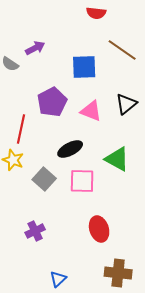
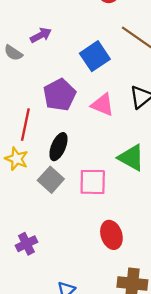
blue square: (84, 67) -> (95, 56), turned -32
black ellipse: (70, 149) -> (58, 147), moved, turned -40
purple cross: (35, 231) -> (26, 244), moved

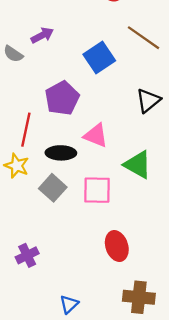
pink triangle: (103, 105) -> (96, 135), moved
black ellipse: (58, 147) -> (61, 153), turned 68

